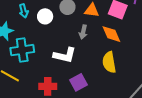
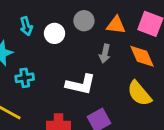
cyan cross: (22, 50) -> (25, 78), size x0.6
yellow semicircle: (109, 62) -> (139, 93), turned -30

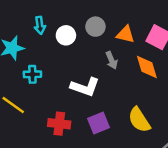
gray arrow: (105, 54) -> (112, 60), turned -42
yellow semicircle: (139, 93) -> (139, 120), moved

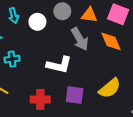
gray arrow: (112, 60) -> (80, 39), size x1.5
yellow semicircle: (139, 120) -> (110, 88), turned -90
purple square: (99, 123) -> (75, 95), turned 36

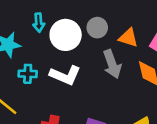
white circle: (37, 22) -> (66, 35), size x1.5
white L-shape: (59, 65) -> (65, 75), moved

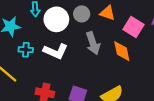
orange triangle: (128, 38) -> (107, 13), moved

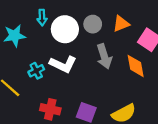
orange triangle: (107, 13) -> (121, 24), turned -42
cyan cross: (26, 50) -> (36, 71), moved, turned -32

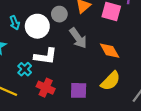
orange diamond: (136, 66) -> (110, 51), moved
red cross: (50, 109) -> (46, 88), moved, turned 30

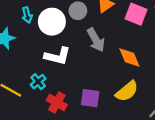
cyan cross: (25, 69) -> (38, 82), moved
red cross: (46, 88) -> (57, 102), moved

